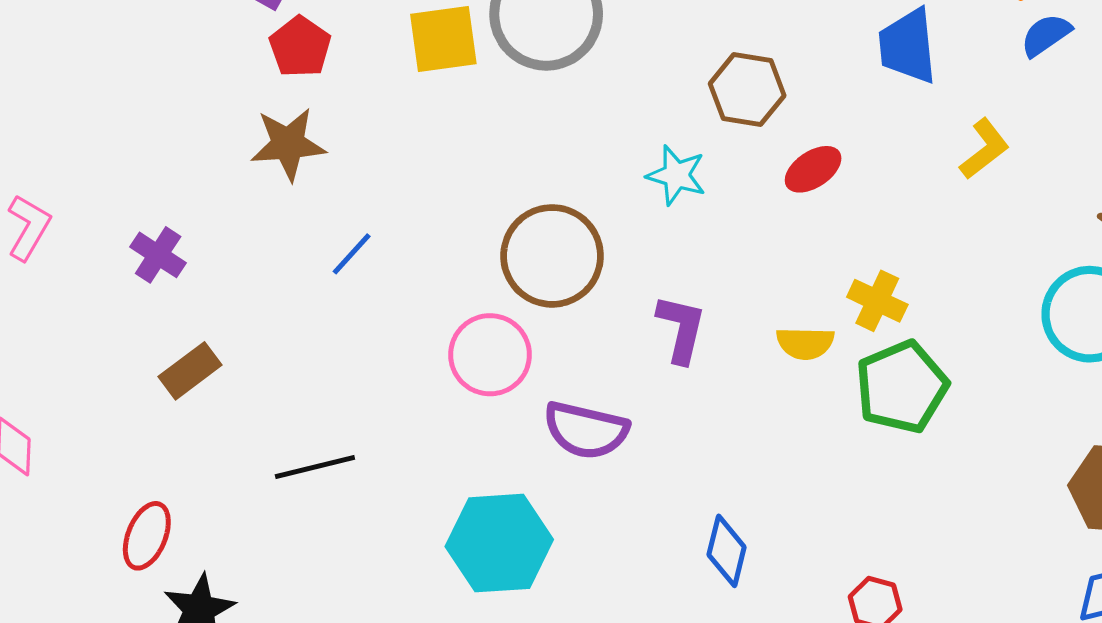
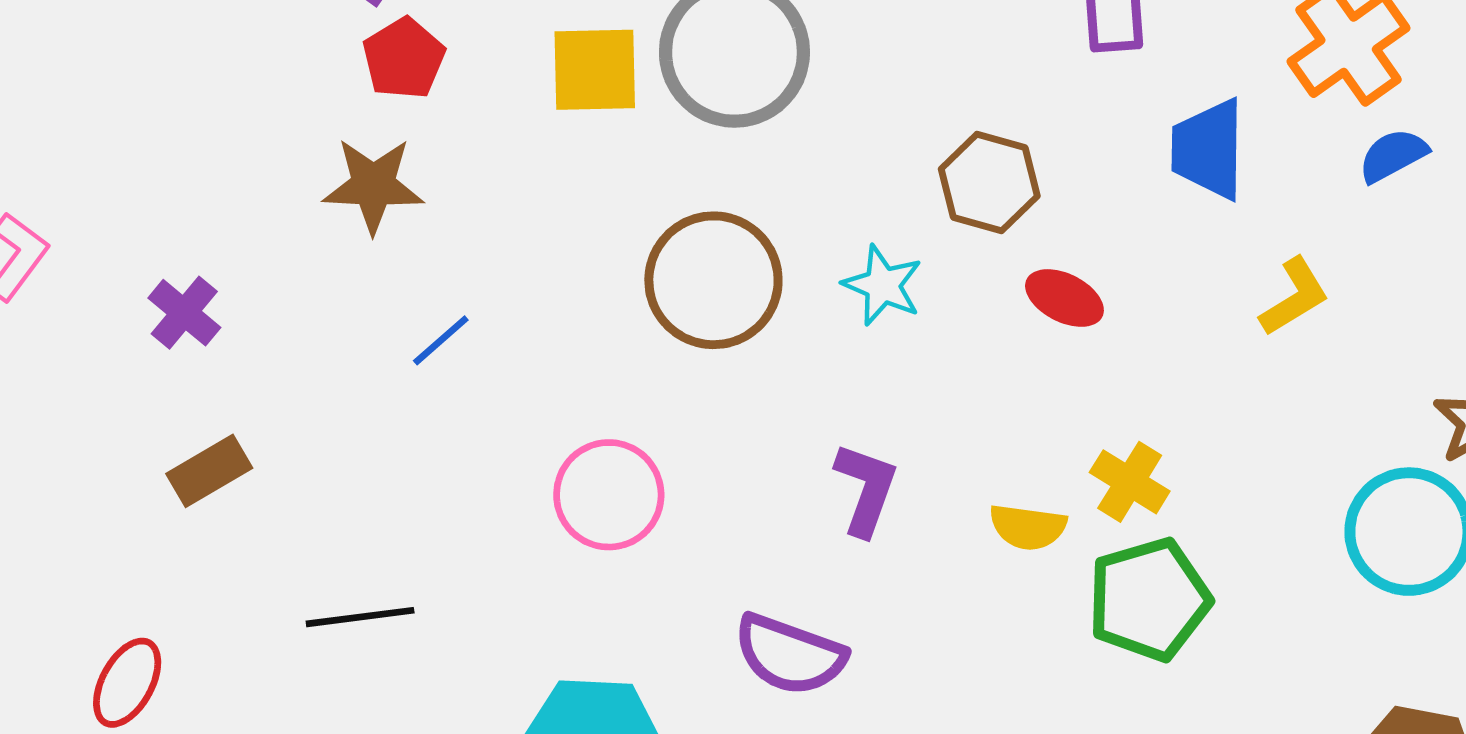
red ellipse: (813, 169) -> (1064, 298), turned 54
brown circle: (552, 256) -> (713, 280), moved
purple semicircle: (586, 430) -> (790, 655), moved

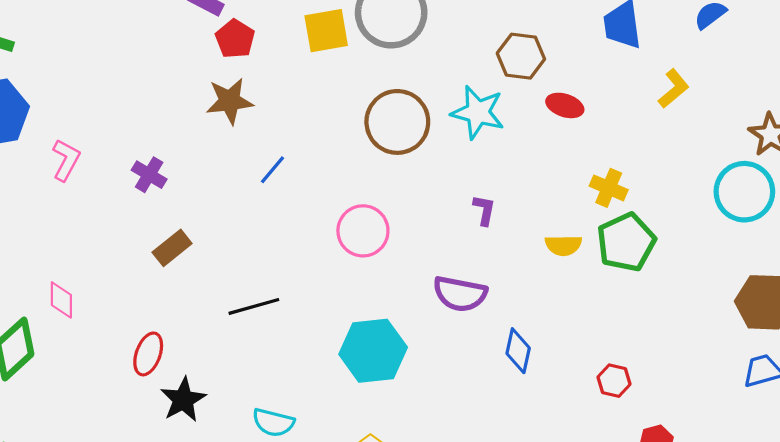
cyan star: (883, 285) -> (478, 112), size x1.4
purple L-shape: (866, 489) -> (484, 210), size x0.7
yellow semicircle: (1028, 527) -> (563, 245), moved

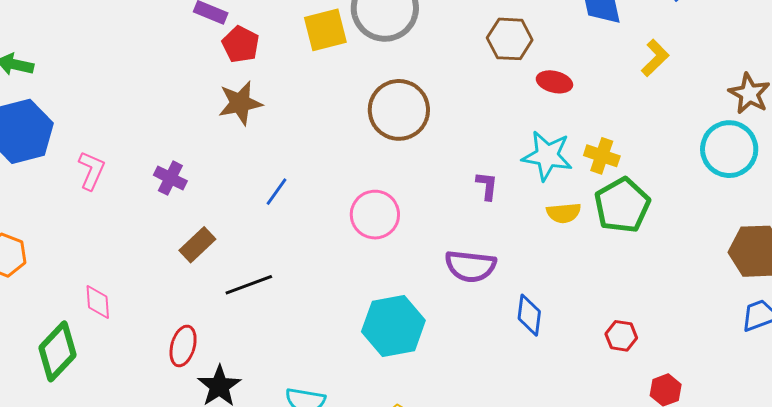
cyan star: (478, 112) -> (547, 156), moved
blue line: (273, 170) -> (277, 192), moved
black line: (254, 306) -> (249, 285), moved

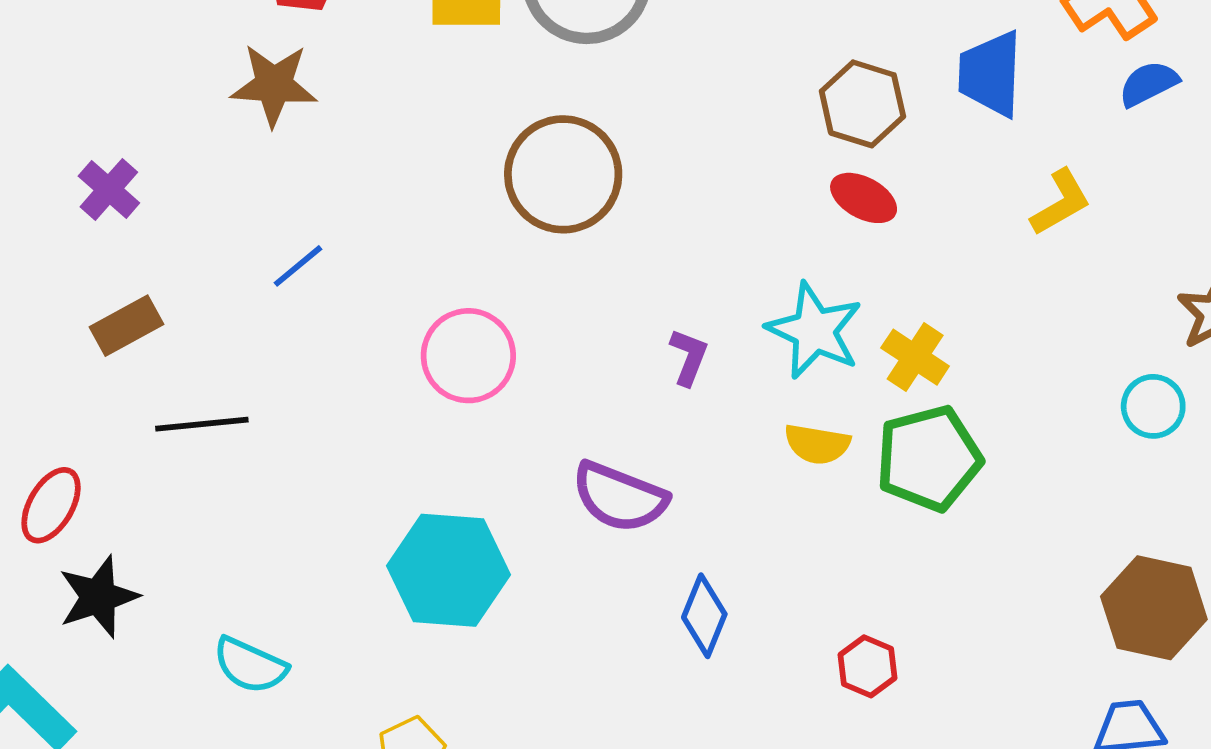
brown hexagon: (510, 39) -> (862, 104), moved
cyan circle: (729, 149) -> (1153, 406), size x0.6
red hexagon: (621, 336) -> (868, 666), moved

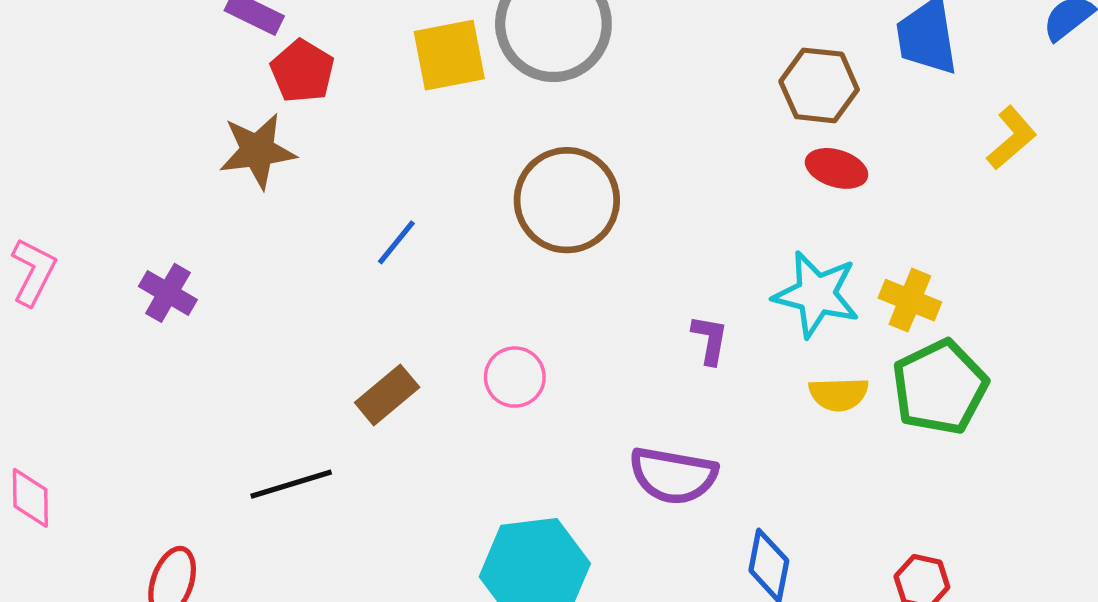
brown star: (274, 85) -> (257, 151), moved
blue line: (298, 266) -> (396, 242), moved
brown rectangle: (126, 326) -> (387, 395), moved
pink circle: (468, 356) -> (515, 377), size x0.7

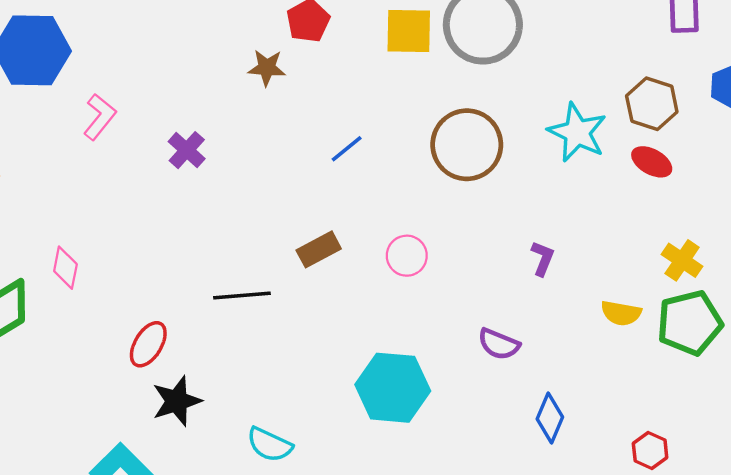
brown star: (257, 151) -> (267, 68), size x0.7
cyan star: (816, 294) -> (577, 132), moved
purple semicircle: (673, 476) -> (499, 344), size x0.7

